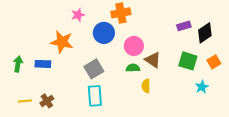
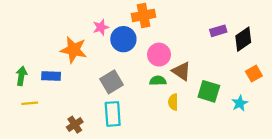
pink star: (78, 15) -> (101, 27), moved
green square: (188, 61) -> (209, 91), moved
yellow line: (25, 101) -> (30, 103), moved
brown cross: (47, 101) -> (75, 125), moved

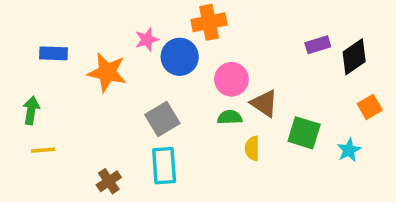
blue rectangle: (51, 76) -> (54, 53), moved

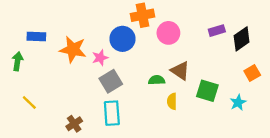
pink star: (147, 40) -> (100, 58), moved
pink circle: (231, 79) -> (168, 33), moved
green arrow: (31, 110) -> (18, 61), moved
yellow line: (43, 150) -> (29, 103), turned 49

